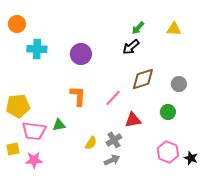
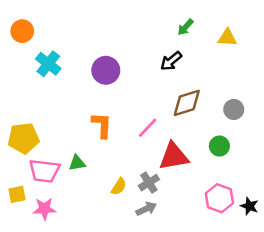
green arrow: (138, 28) -> (185, 27), moved
cyan cross: (37, 49) -> (48, 64), turned 36
red triangle: (133, 120) -> (174, 156), size x1.4

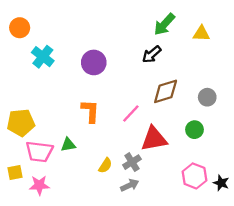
green arrow: (185, 27) -> (164, 24), size x1.5

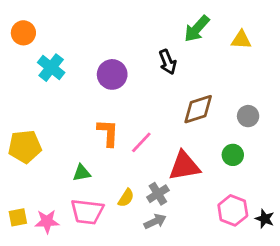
black arrow: (152, 54) -> (168, 62), moved, turned -72
pink line: (131, 113) -> (141, 142), moved
pink trapezoid: (39, 152) -> (87, 212), moved
yellow square: (15, 172) -> (18, 217), moved

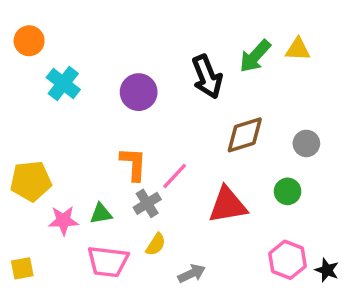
green arrow: (197, 29) -> (255, 56), moved
black arrow: (168, 62) -> (207, 77), size x1.4
gray cross: (158, 194) -> (147, 203), moved
pink star: (47, 221) -> (63, 220), moved

